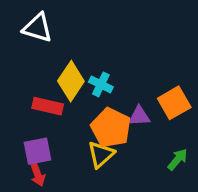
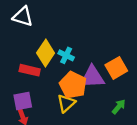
purple triangle: (139, 116) -> (92, 77), size x1.6

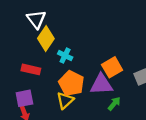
white triangle: (23, 17) -> (36, 19), moved, turned 36
yellow diamond: (46, 53) -> (46, 38), moved
purple triangle: (92, 77) -> (101, 84), moved

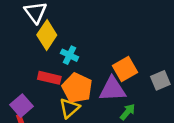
red rectangle: (31, 69) -> (49, 78), moved
purple square: (24, 98) -> (22, 106), turned -30

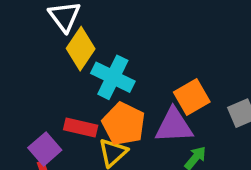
cyan cross: (69, 55) -> (113, 77), size x1.6
red rectangle: (49, 78) -> (81, 127), moved

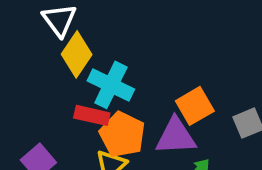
red rectangle: (81, 127) -> (92, 115), moved

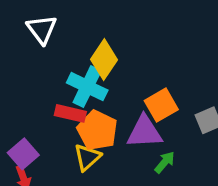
yellow diamond: (77, 54) -> (104, 60), moved

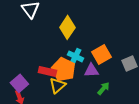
cyan cross: (87, 87) -> (75, 56), moved, size x0.7
red rectangle: (70, 113) -> (47, 71), moved
purple triangle: (144, 132) -> (91, 70), size x0.7

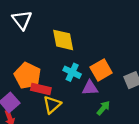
yellow diamond: (67, 27) -> (63, 40), turned -45
orange pentagon: (63, 69) -> (27, 76), moved

